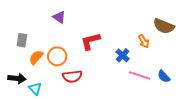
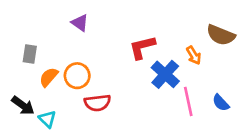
red L-shape: (90, 41) -> (142, 47), moved
blue cross: (123, 55) -> (165, 74), size x1.5
pink line: (140, 75) -> (188, 101), turned 60
black arrow: (17, 78) -> (23, 105), turned 30

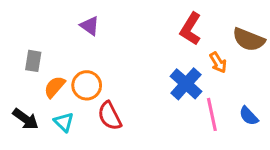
red L-shape: (142, 47) -> (191, 29), moved, turned -44
red semicircle: (97, 103) -> (110, 116), turned 70
cyan triangle: (47, 119) -> (64, 122), moved

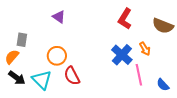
orange arrow: (218, 62) -> (145, 49), moved
orange semicircle: (55, 87) -> (12, 57), moved
blue semicircle: (249, 116) -> (163, 85), moved
cyan triangle: (64, 122) -> (42, 80), size x1.5

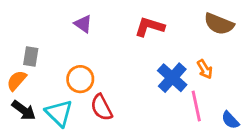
red L-shape: (125, 19) -> (150, 27), moved, turned 75
brown semicircle: (163, 26) -> (219, 24), moved

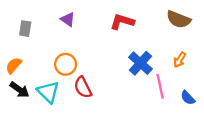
gray rectangle: (31, 56) -> (25, 29), moved
orange arrow: (205, 69) -> (180, 60), moved, turned 63

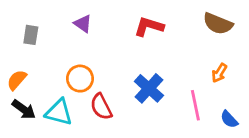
blue cross: (140, 63) -> (149, 88), moved
cyan triangle: (48, 92) -> (59, 112), turned -30

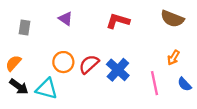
red semicircle: (101, 107) -> (89, 64), moved, turned 75
blue semicircle: (229, 119) -> (184, 84), moved

